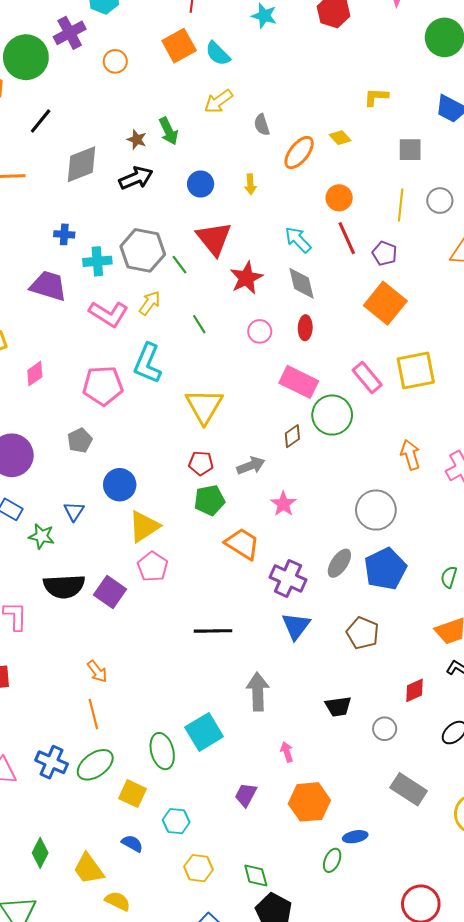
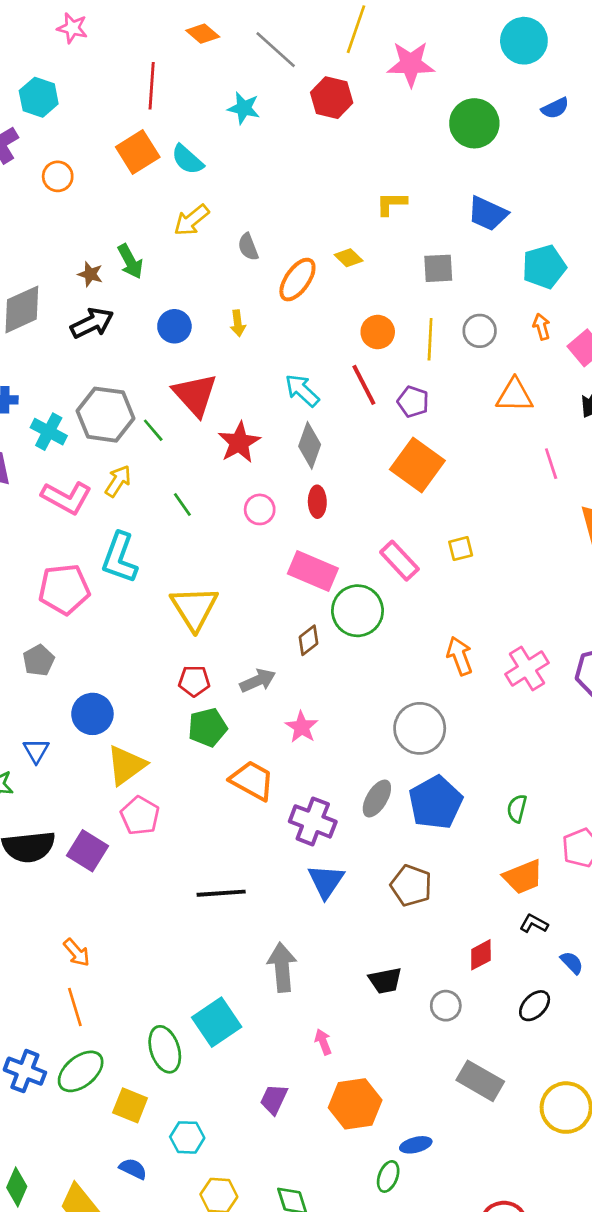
orange circle: (339, 198) -> (378, 332), moved
cyan cross: (97, 261) -> (49, 432), turned 36
gray diamond: (302, 283) -> (310, 445), turned 36
yellow square: (416, 371) -> (461, 549), size x0.5

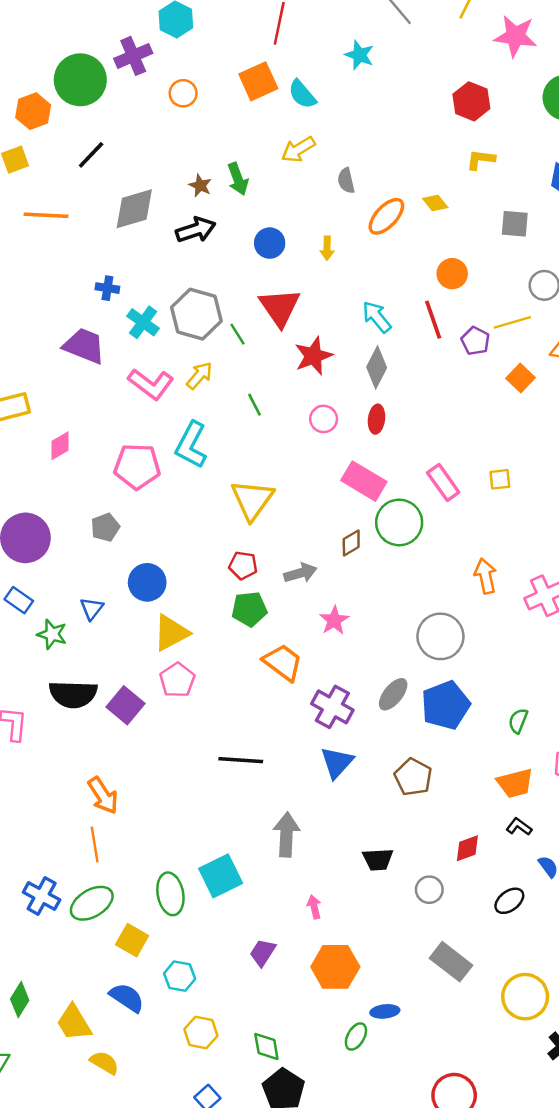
red hexagon: (332, 98) -> (471, 101), moved
yellow line: (430, 339) -> (512, 322), moved, turned 63
orange square: (417, 465) -> (520, 378), moved, size x0.6
orange arrow: (77, 952) -> (103, 796), size x1.4
blue semicircle: (133, 1169) -> (127, 998), size x1.4

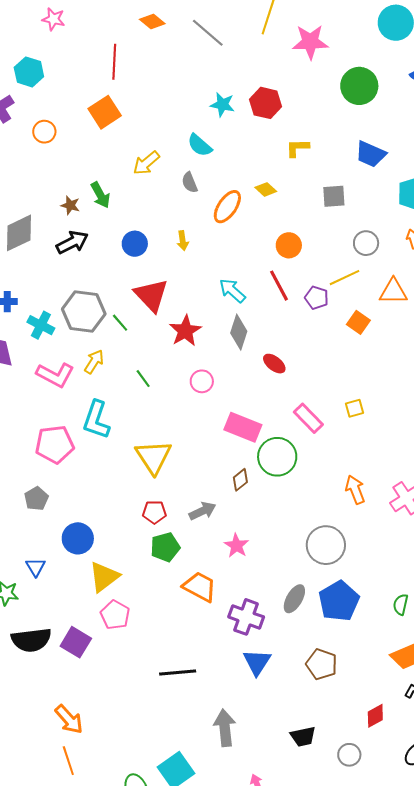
cyan star: (359, 55) -> (222, 105), moved
cyan semicircle: (302, 94) -> (200, 145), moved
red hexagon: (471, 101) -> (266, 103), moved
red ellipse: (377, 419) -> (274, 364), moved, turned -50

